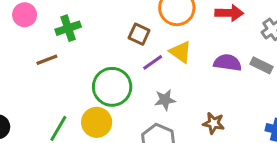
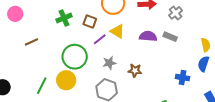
green cross: (68, 28) -> (64, 18), moved
brown star: (214, 123) -> (135, 71), moved

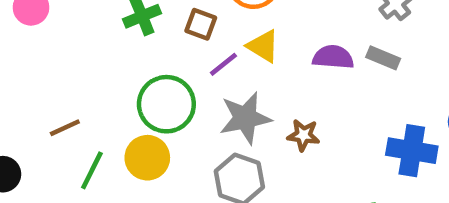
brown line: (31, 42) -> (65, 128), moved
gray star: (109, 63) -> (245, 118), size x1.6
blue cross: (183, 78) -> (412, 151), size x1.5

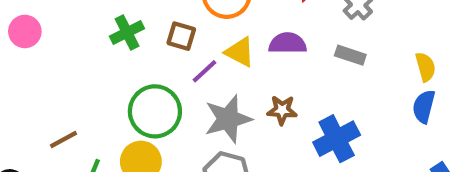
purple semicircle: (333, 57) -> (288, 43), moved
brown star: (303, 135) -> (282, 110), moved
blue cross: (412, 151) -> (337, 139), moved, turned -33

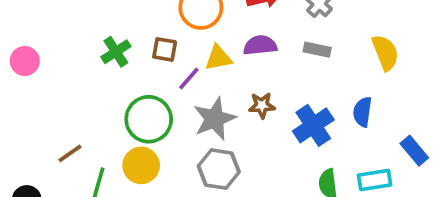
yellow triangle: (240, 52) -> (218, 58), turned -32
yellow semicircle: (425, 67) -> (385, 53), size x1.4
blue semicircle: (424, 106) -> (362, 112), moved

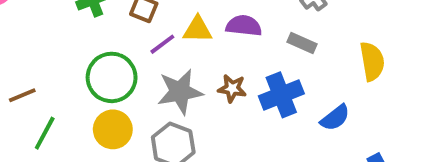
blue semicircle: (362, 112) -> (335, 118), turned -148
blue cross: (313, 125) -> (281, 95), moved
yellow circle: (141, 165) -> (113, 129), moved

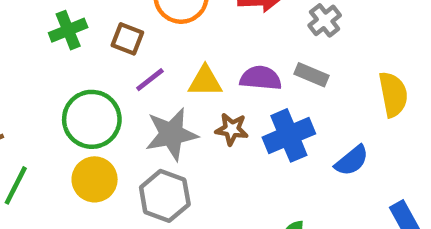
purple semicircle: (244, 26) -> (261, 78), moved
yellow triangle: (198, 29) -> (205, 81), moved

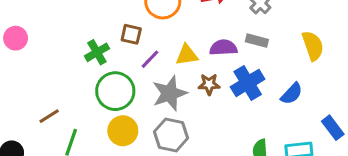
green cross: (68, 30) -> (97, 52), moved

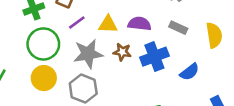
gray rectangle: (257, 41) -> (178, 28), moved

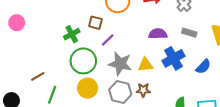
yellow triangle: (108, 24) -> (145, 65), moved
brown star: (122, 52) -> (143, 90), moved
gray star: (88, 54) -> (120, 64), turned 30

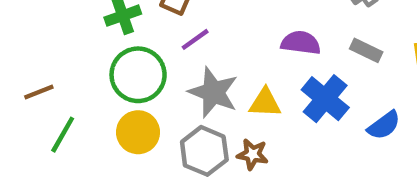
blue cross: (174, 58) -> (325, 99), turned -30

